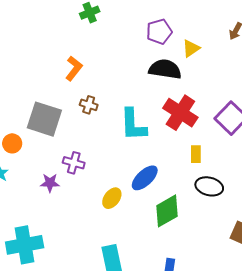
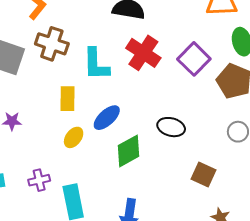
brown cross: (89, 105) -> (52, 44), size x1.8
yellow rectangle: (196, 154) -> (67, 99), moved, size x1.4
purple cross: (74, 163) -> (39, 180), moved, turned -30

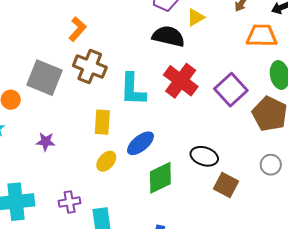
brown square: (204, 174) -> (226, 185), moved

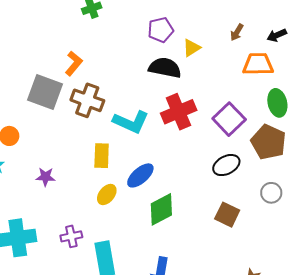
gray square: (44, 78) -> (45, 92), moved
red cross: (181, 81) -> (179, 112), turned 32
cyan L-shape: (133, 89) -> (131, 122), turned -66
black ellipse: (204, 156) -> (226, 165), moved, turned -44

